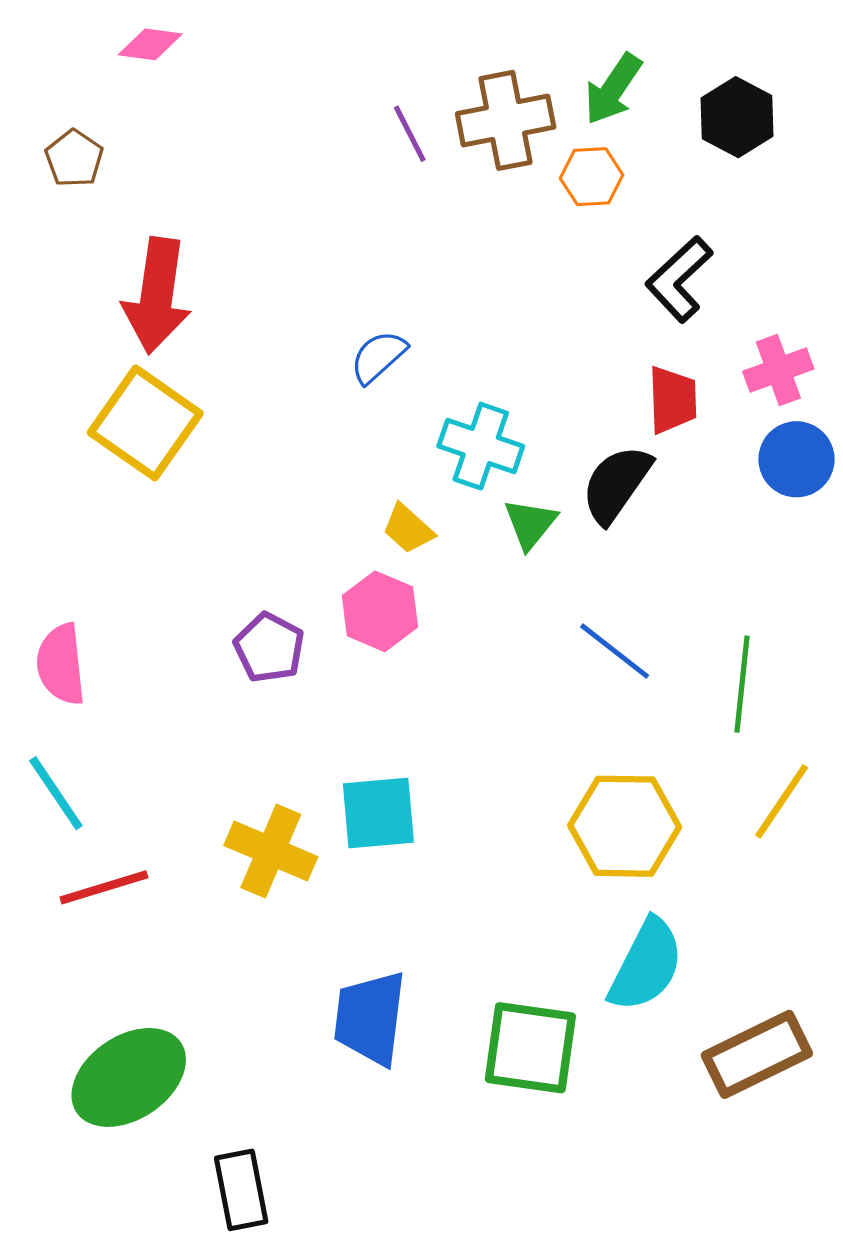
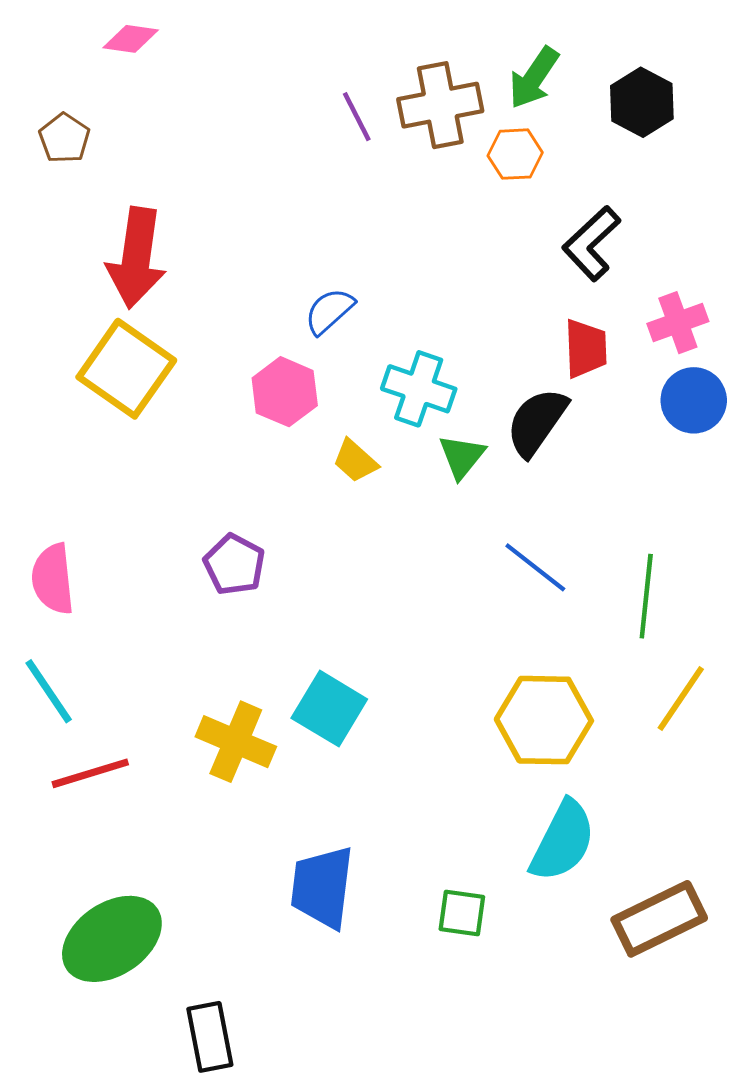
pink hexagon: (380, 611) -> (285, 392), moved
cyan square: (378, 813) -> (329, 709), turned 36
green square: (530, 1048) -> (462, 913), size x0.6

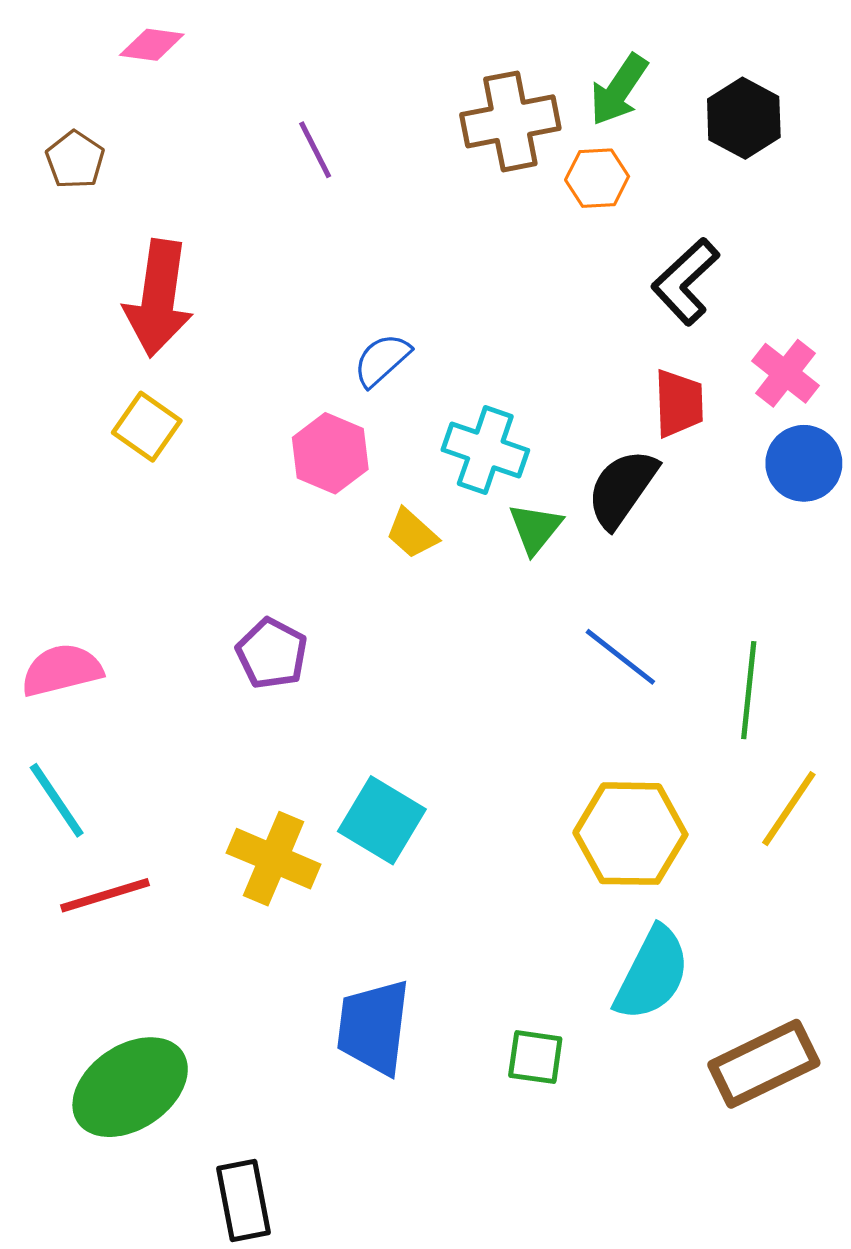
purple line: (357, 117) -> (315, 150), moved
pink cross: (678, 323) -> (786, 373), turned -32
yellow square: (126, 369) -> (147, 427), size x0.6
pink semicircle: (53, 579) -> (62, 670), turned 82

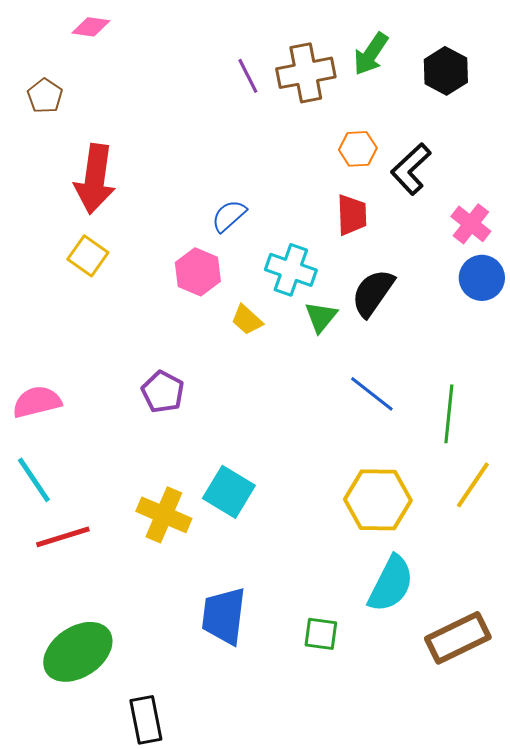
purple line: (315, 150) -> (248, 76), moved
orange hexagon: (597, 178) -> (358, 149), moved
red trapezoid: (679, 403) -> (352, 215), moved

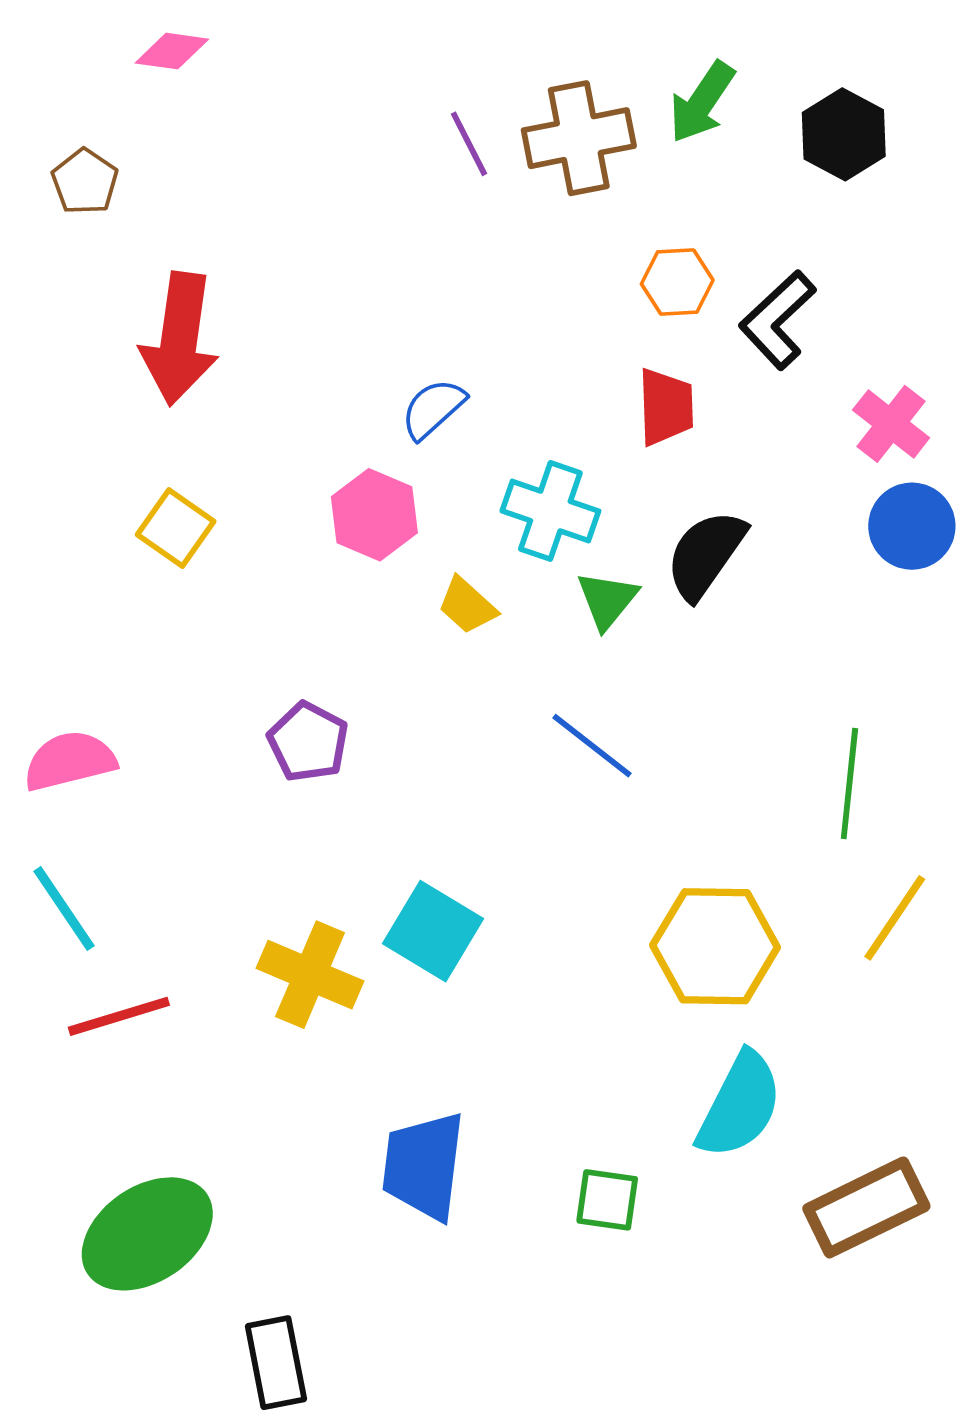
yellow square: (88, 256) -> (176, 528), moved
blue line: (372, 394) -> (592, 746), moved

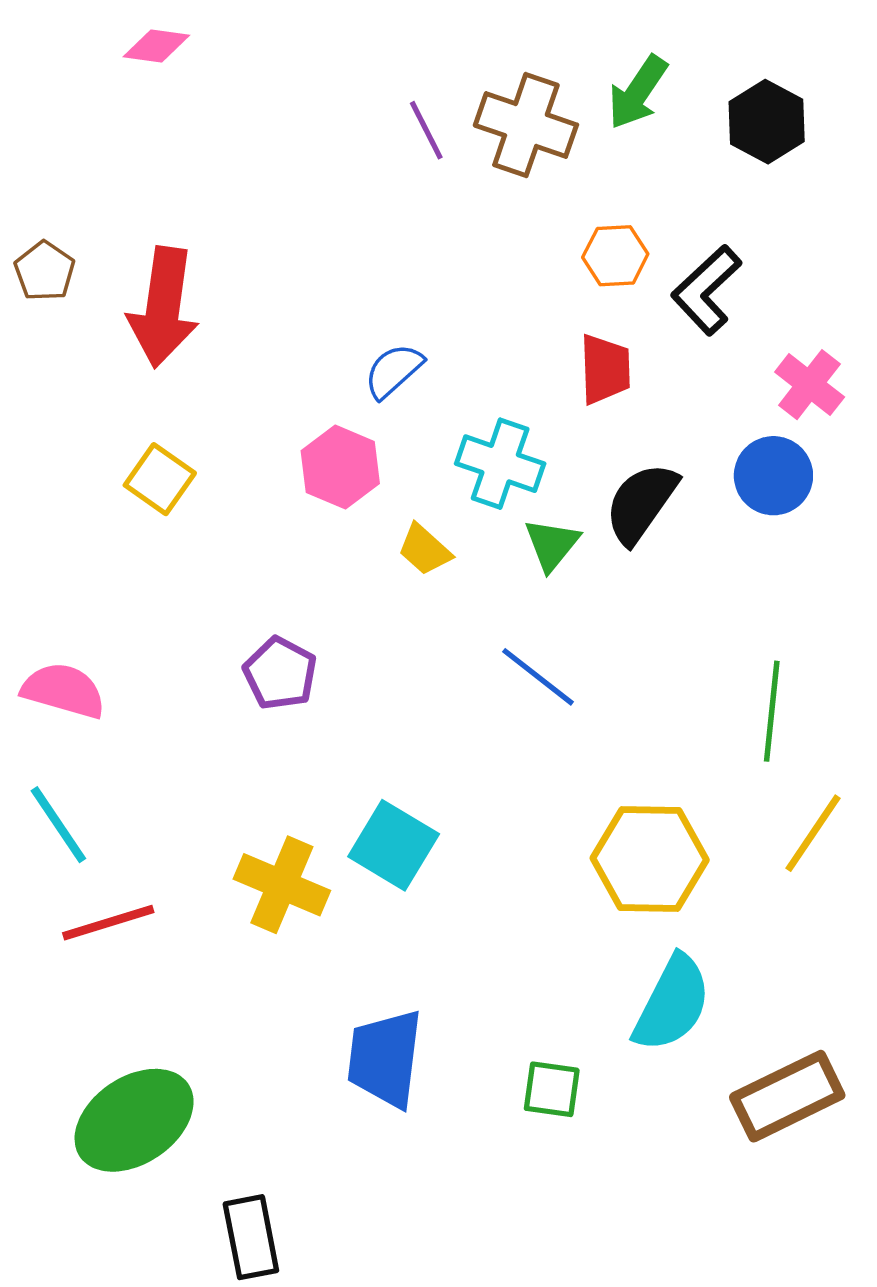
brown cross: (579, 138) -> (526, 125), turned 30
brown pentagon: (85, 182) -> (45, 271), moved
blue circle: (912, 526) -> (773, 476), moved
pink semicircle: (70, 761) -> (64, 691), turned 30

